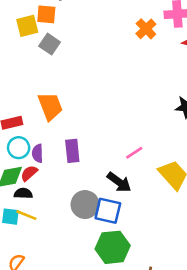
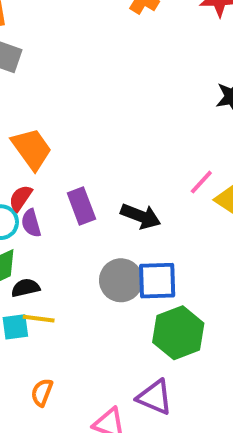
pink line: (134, 153) -> (201, 182), moved
red semicircle: (29, 173) -> (21, 198), moved
black arrow: (119, 182) -> (141, 216), moved

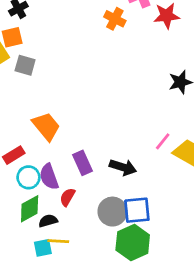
red semicircle: (21, 198) -> (67, 197), moved
purple semicircle: (31, 223) -> (49, 177), size x1.4
green hexagon: (178, 333) -> (133, 243), moved

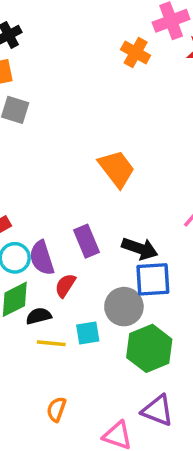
orange trapezoid: (46, 126) -> (117, 169), moved
blue square: (137, 210) -> (153, 279), moved
cyan square: (43, 248) -> (88, 333), moved

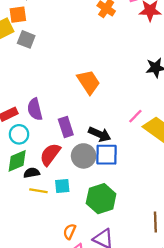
purple semicircle: (42, 258) -> (35, 109), moved
red semicircle: (65, 285) -> (50, 154), size x1.5
gray circle: (124, 307) -> (84, 156), moved
orange semicircle: (56, 409) -> (70, 232), moved

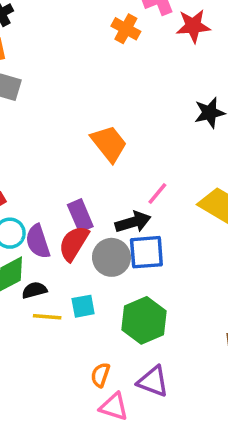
purple semicircle: (35, 109) -> (38, 241), moved
pink line: (135, 116) -> (157, 194), moved
black arrow: (100, 134) -> (133, 222), turned -35
red semicircle: (50, 154) -> (74, 243), moved

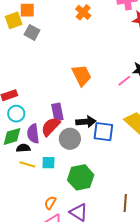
orange cross: (126, 29) -> (83, 12), moved
pink line: (157, 194) -> (124, 81), moved
purple semicircle: (38, 241) -> (33, 134), moved
blue square: (146, 252) -> (103, 132), moved

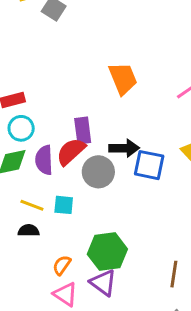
black semicircle: (23, 148) -> (29, 231), moved
green hexagon: (81, 177) -> (107, 252), moved

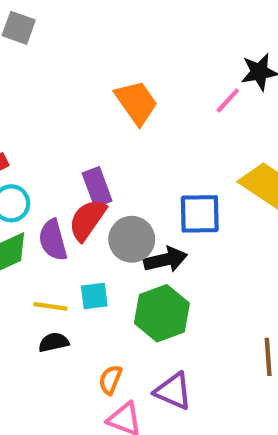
black arrow: (124, 148) -> (166, 260), moved
green hexagon: (107, 252) -> (162, 313), moved

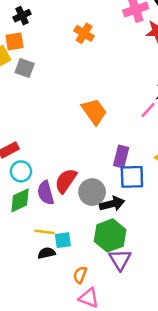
purple rectangle: (97, 187) -> (121, 157), moved, turned 35
cyan square: (94, 296) -> (63, 240), moved
purple triangle: (173, 391) -> (120, 260), moved, turned 35

